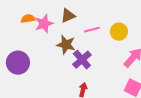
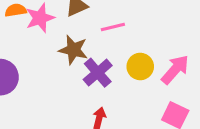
yellow circle: (119, 32) -> (140, 67), moved

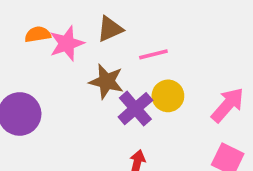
yellow circle: (140, 67) -> (168, 96), moved

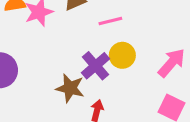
brown star: (106, 81) -> (70, 88), moved

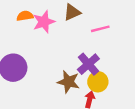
yellow circle: (122, 55) -> (98, 82), moved

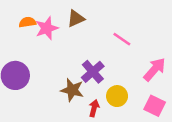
pink line: (100, 29) -> (122, 39), moved, turned 48
yellow circle: (98, 82) -> (117, 96), moved

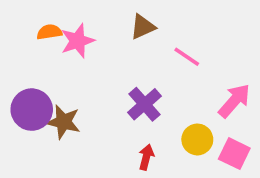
brown triangle: (76, 19) -> (143, 27), moved
brown star: (72, 90) -> (63, 122), moved
yellow circle: (117, 96) -> (197, 139), moved

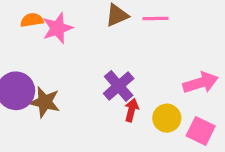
pink line: (187, 57) -> (156, 18), moved, turned -35
pink arrow: (234, 101) -> (201, 83), turned 32
red arrow: (146, 157) -> (131, 110), moved

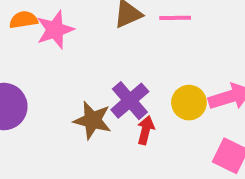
brown star: (45, 102) -> (92, 120), moved
yellow circle: (167, 118) -> (189, 103), moved

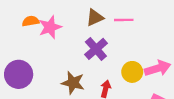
purple cross: (130, 101) -> (96, 49), moved

